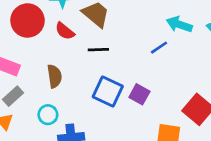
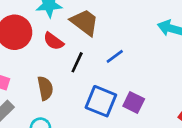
blue line: (159, 48) -> (115, 56), moved
black line: (98, 50) -> (77, 62), moved, turned -60

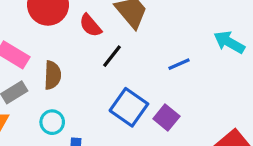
blue line: (115, 56) -> (179, 64), moved
brown semicircle: (45, 88) -> (52, 75), moved

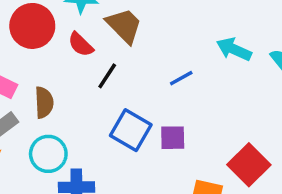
purple square: (166, 118) -> (173, 138), turned -35
cyan circle: (52, 122) -> (48, 154), size x1.4

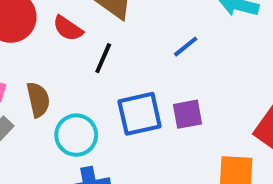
blue square: (131, 130) -> (140, 114), turned -33
cyan circle: (48, 154) -> (76, 135), moved

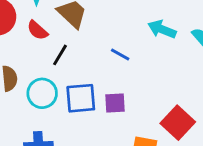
blue line: (186, 47) -> (120, 54), turned 60
cyan circle: (76, 135) -> (42, 93), moved

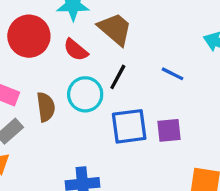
black line: (60, 55) -> (118, 77), moved
cyan circle: (42, 93) -> (85, 94), moved

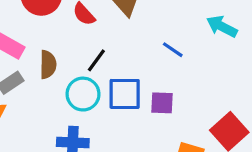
black line: (118, 77) -> (96, 60), moved
cyan circle: (85, 94) -> (83, 94), moved

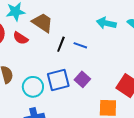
black line: (96, 60) -> (61, 44), moved
purple square: (162, 103) -> (82, 79), turned -35

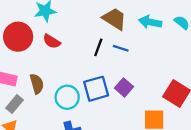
brown trapezoid: (42, 23) -> (114, 19), moved

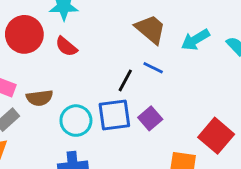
cyan arrow: (150, 22) -> (195, 40), turned -50
black line: (98, 47) -> (125, 80), moved
brown semicircle: (37, 84) -> (40, 98), turned 90

